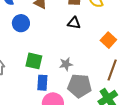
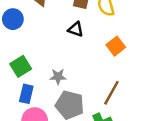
orange square: (108, 40) -> (116, 46), moved
green square: (34, 61) -> (21, 66), turned 36

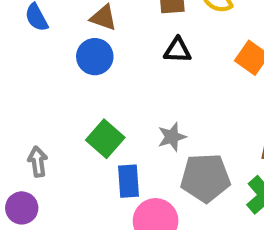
blue circle: (13, 19) -> (95, 57), moved

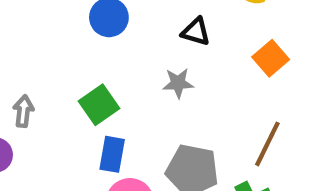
gray star: (172, 137) -> (178, 83), moved

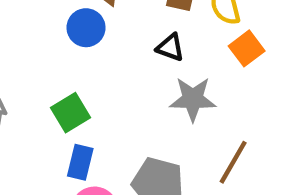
orange square: (271, 58) -> (247, 48), moved
gray star: (178, 83) -> (193, 99), moved, size x1.5

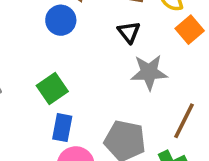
black triangle: (170, 47) -> (129, 32), turned 35

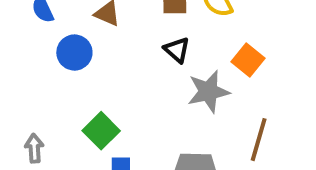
blue circle: (61, 20) -> (74, 53), moved
orange square: (190, 30) -> (248, 60), moved

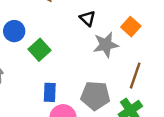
blue circle: (74, 53) -> (14, 31), moved
green square: (101, 131) -> (40, 50), moved

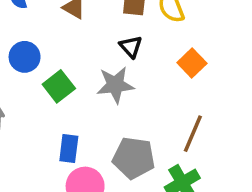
gray star: (106, 45) -> (115, 85), moved

